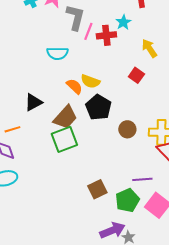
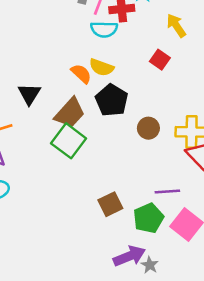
cyan semicircle: (57, 53) -> (104, 29), moved
black triangle: (33, 102) -> (29, 94), turned -30
green square: (64, 139) -> (69, 141), turned -32

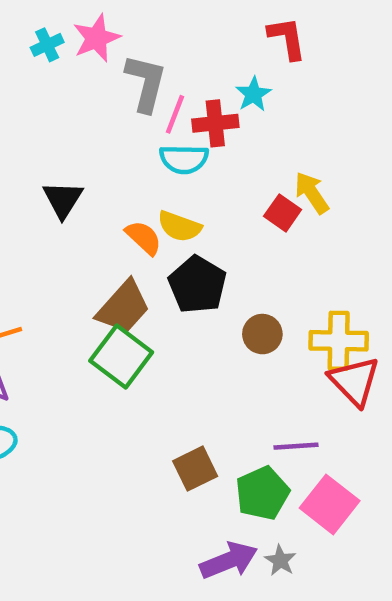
yellow arrow: (176, 25) -> (312, 193), moved
black triangle: (29, 94) -> (63, 200), moved
gray star: (150, 265) -> (280, 560), moved

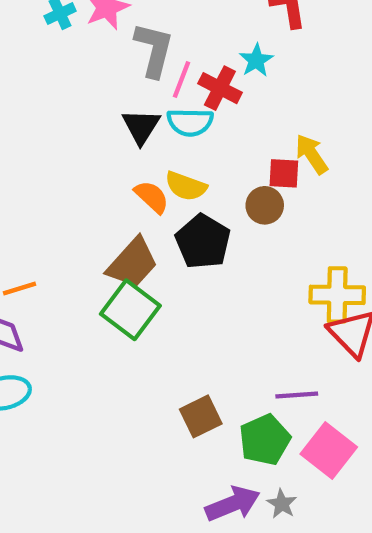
red cross: (215, 123) -> (220, 88), turned 33
black triangle: (63, 200) -> (141, 126), moved
red square: (283, 213) -> (284, 173), turned -32
brown circle: (262, 334) -> (265, 205), moved

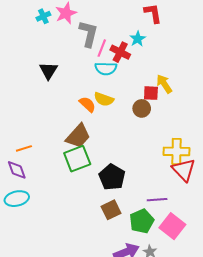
black triangle: (141, 126) -> (48, 71), moved
black pentagon: (203, 242) -> (112, 177), moved
green square: (130, 310) -> (77, 159), turned 32

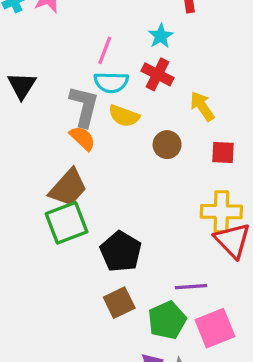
gray L-shape: (88, 34) -> (84, 106), moved
red cross: (120, 52) -> (157, 74), moved
red square: (151, 93) -> (223, 153), moved
yellow semicircle: (104, 99) -> (124, 116), moved
pink square: (172, 226) -> (215, 328), turned 30

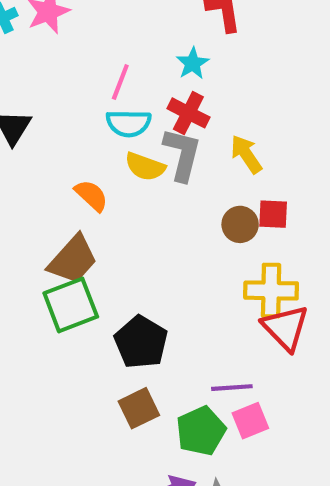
gray L-shape: (84, 106) -> (182, 154), moved
brown circle: (167, 145) -> (240, 224), moved
pink square: (215, 328) -> (250, 421), moved, size x0.7

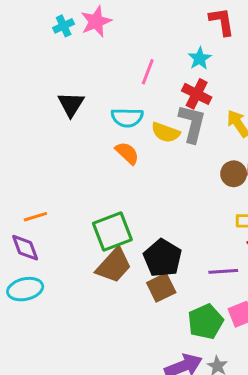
cyan semicircle: (129, 123) -> (127, 118), moved
brown trapezoid: (73, 260) -> (114, 265), moved
purple line: (232, 388) -> (223, 271), moved
brown square: (139, 408) -> (161, 288), moved

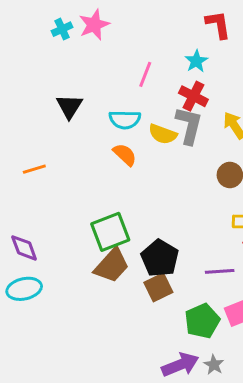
orange line: (35, 217) -> (34, 169), moved

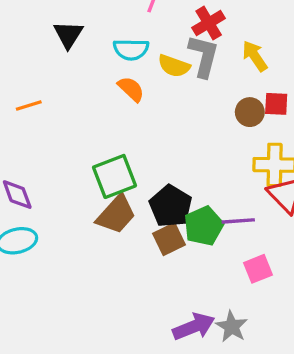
red cross: (193, 96) -> (209, 23), turned 32
green pentagon: (202, 321) -> (204, 226), moved
gray star: (214, 365) -> (232, 327), size x1.4

